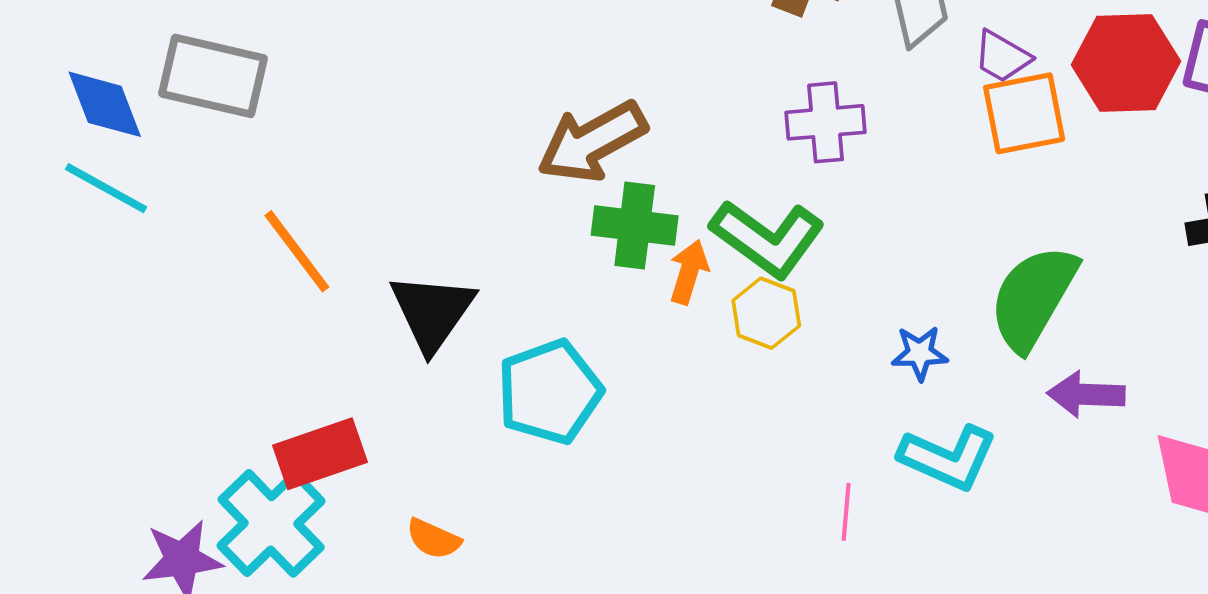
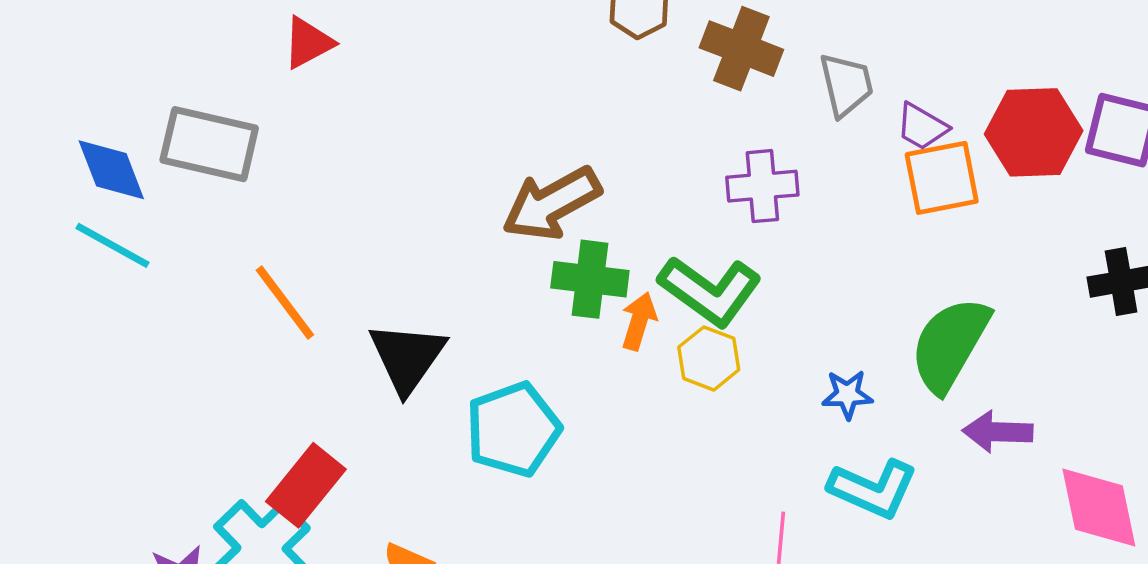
red rectangle: (320, 454) -> (306, 485), turned -32

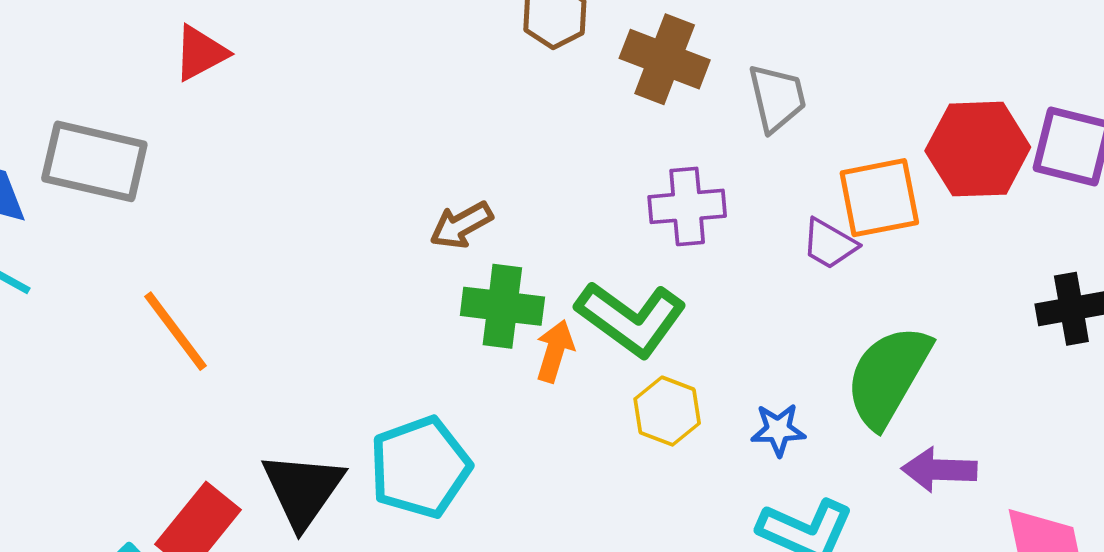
purple trapezoid: (922, 127) -> (829, 244), moved
brown arrow: (552, 204) -> (461, 225), size x0.6
black triangle: (407, 357) -> (303, 490), moved
yellow hexagon: (709, 358) -> (667, 411), moved

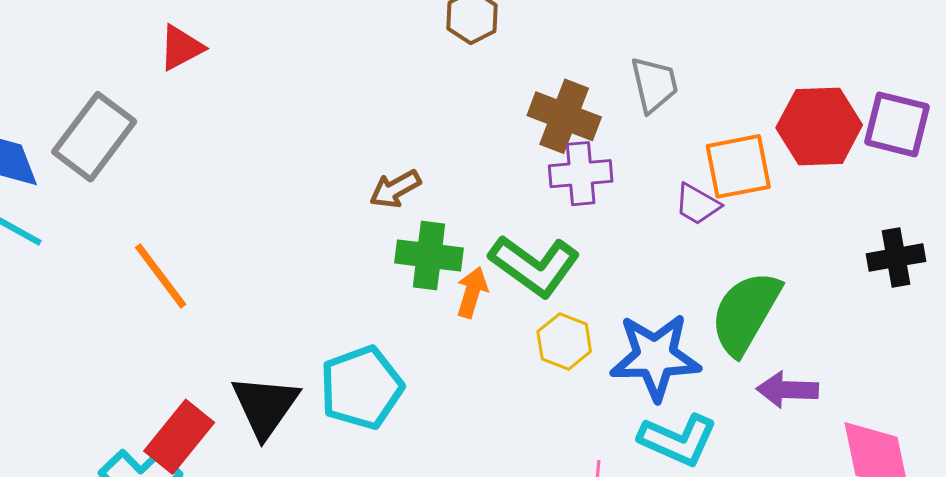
brown cross: (665, 59) -> (564, 116), moved
gray rectangle: (94, 161) -> (94, 137), turned -66
blue star: (778, 430) -> (655, 357), size x2.0

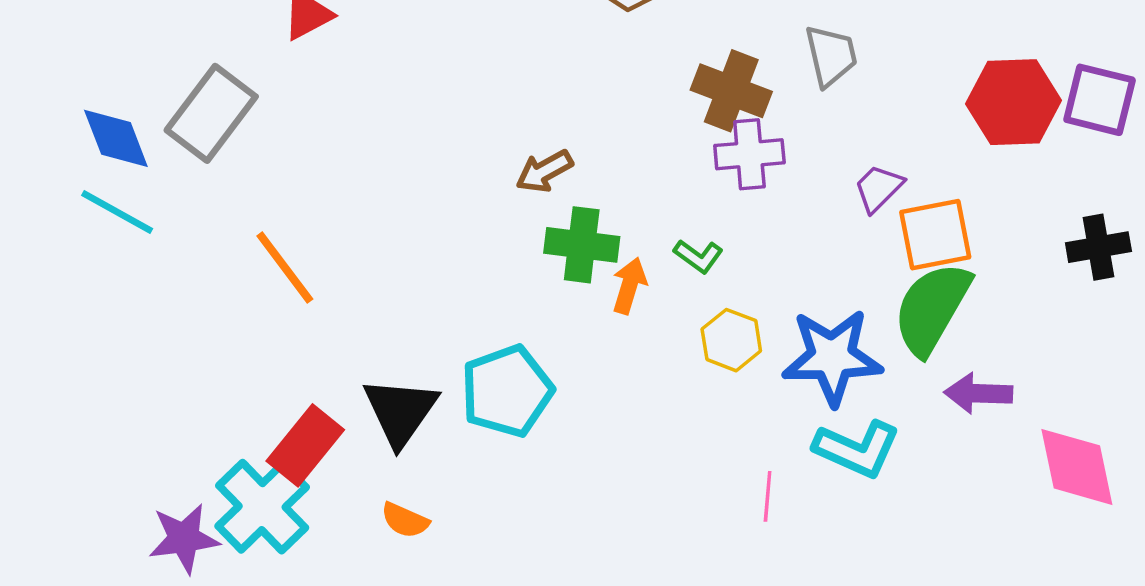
orange square: (738, 166) -> (935, 235), moved
purple trapezoid: (697, 204) -> (879, 188), turned 105
green L-shape: (534, 266) -> (698, 256), size x0.5

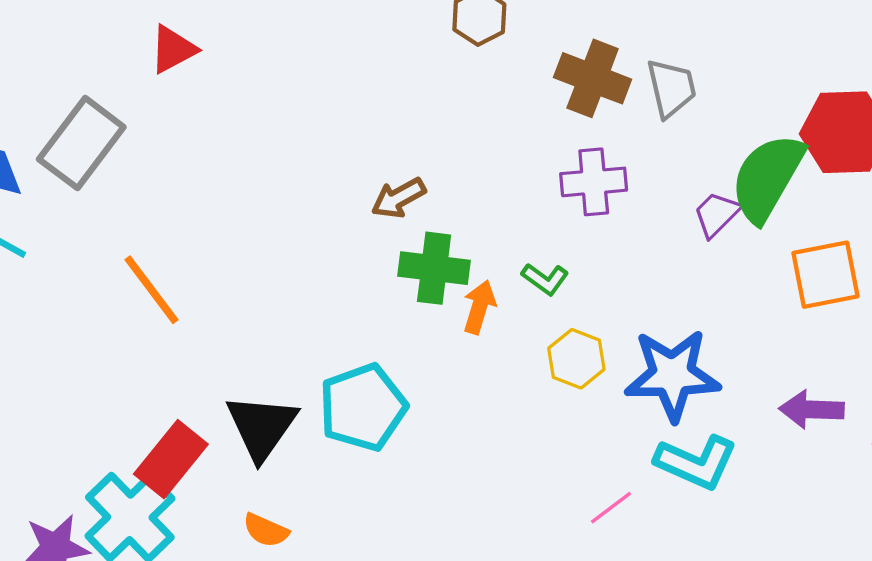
brown cross: (731, 91) -> (593, 78), moved
orange square: (935, 235) -> (826, 275), moved
green semicircle: (932, 308) -> (767, 178), moved
pink line: (768, 496) -> (611, 508), turned 48

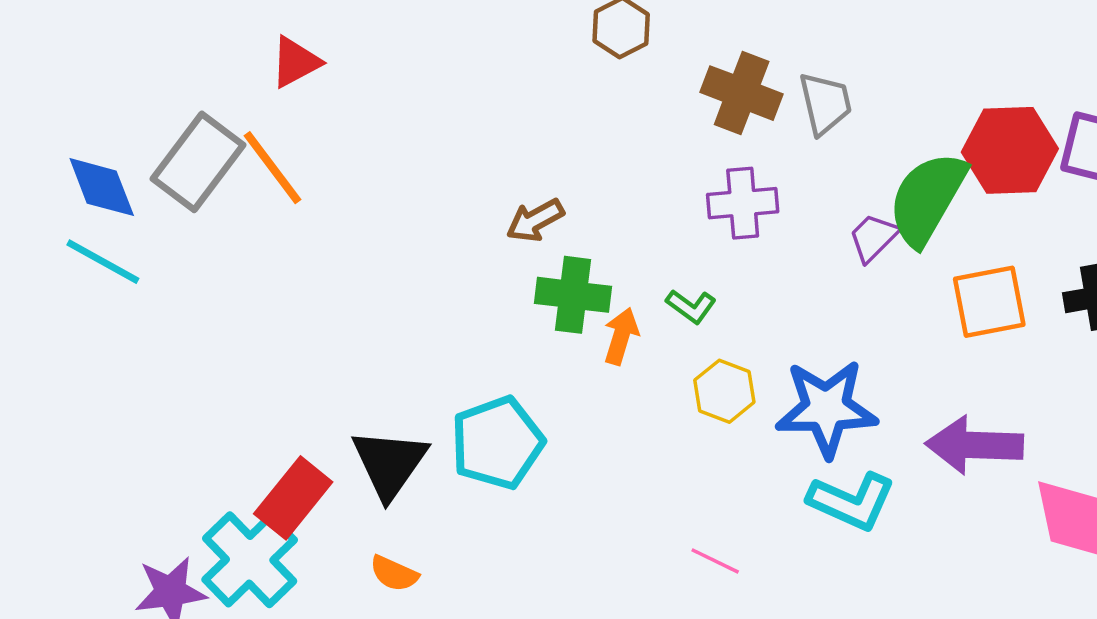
orange line: (151, 290) -> (273, 168), moved
purple arrow: (812, 409) -> (974, 445), size x1.4
pink line: (611, 508) -> (715, 561), moved, turned 63

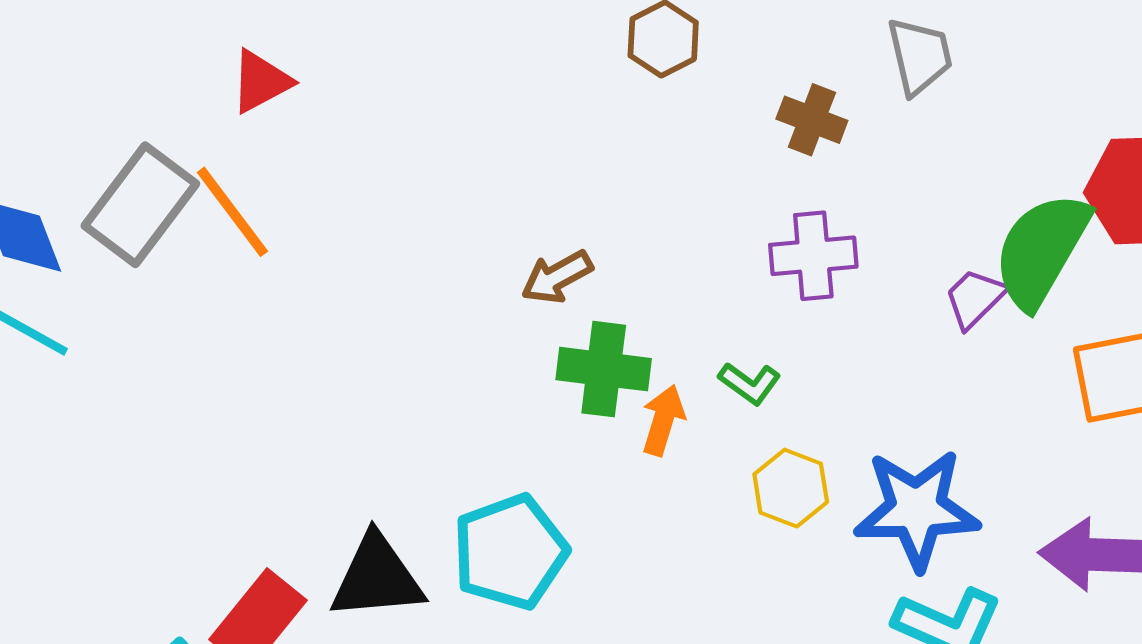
brown cross: (742, 93) -> (812, 120), size x0.7
gray trapezoid: (825, 103) -> (920, 56), moved
black triangle: (390, 463) -> (377, 577), turned 50

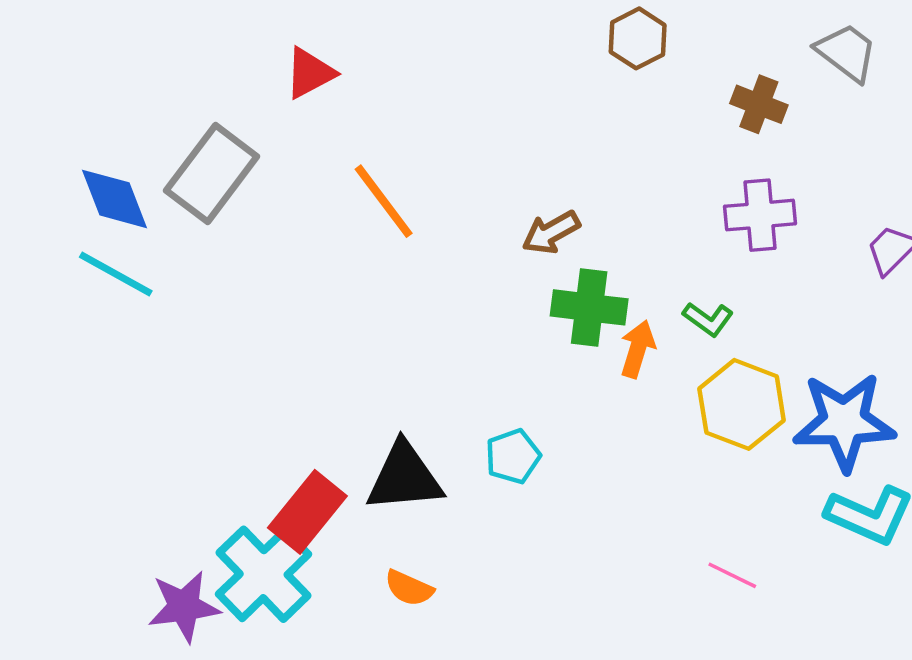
gray trapezoid: (920, 56) -> (847, 52), turned -40
orange line: (232, 212) -> (384, 201), moved
yellow hexagon: (791, 488) -> (742, 404), size x1.4
cyan pentagon: (510, 552) -> (513, 456), size x0.6

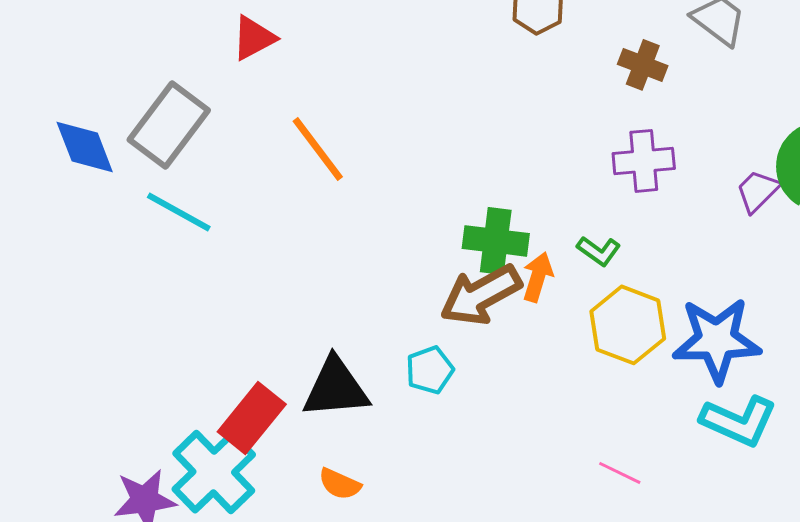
brown arrow: (551, 232) -> (481, 295), moved, size x1.6
cyan line: (116, 274) -> (179, 212), moved

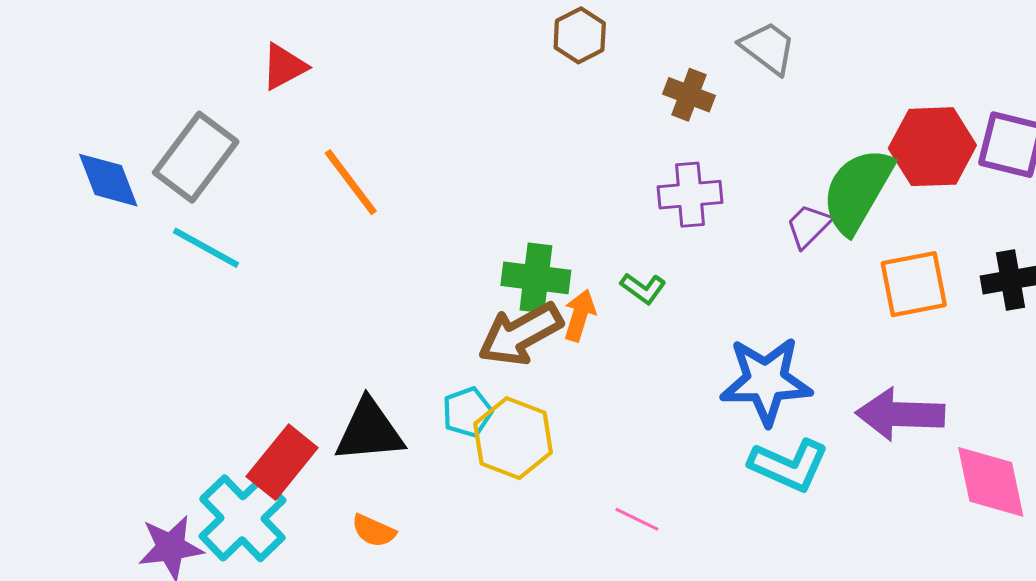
yellow hexagon: (628, 325) -> (513, 438), moved
pink line: (620, 473) -> (637, 519), moved

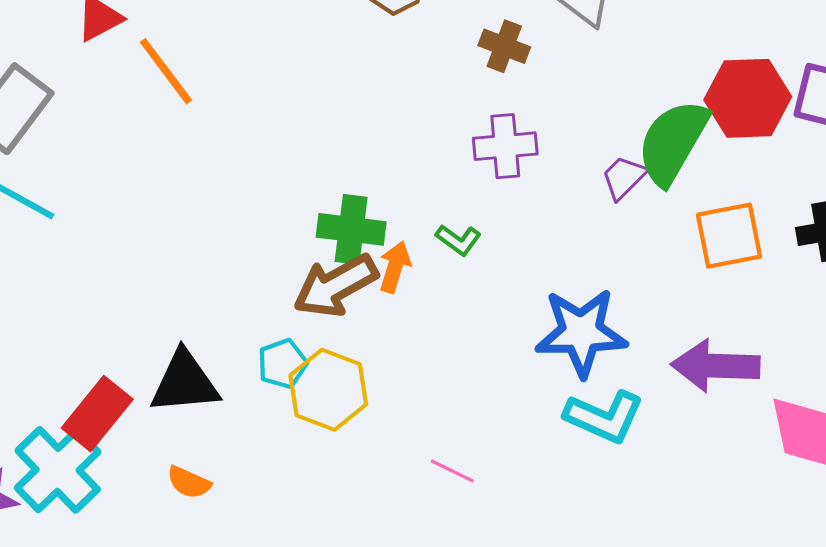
orange line: (351, 182) -> (166, 71), moved

